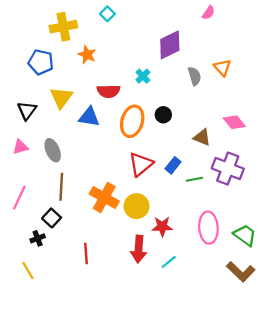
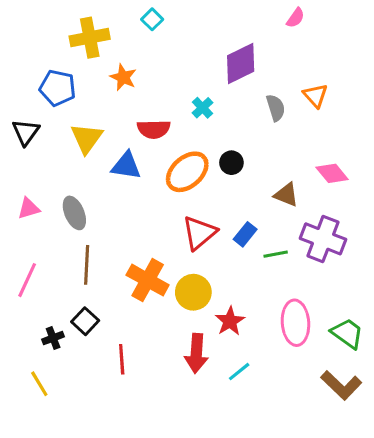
black triangle: (27, 110) -> (26, 132), moved
orange ellipse: (132, 121) -> (187, 172), turned 32
black square: (52, 218) -> (85, 321), moved
red star: (162, 227) -> (230, 321), turned -30

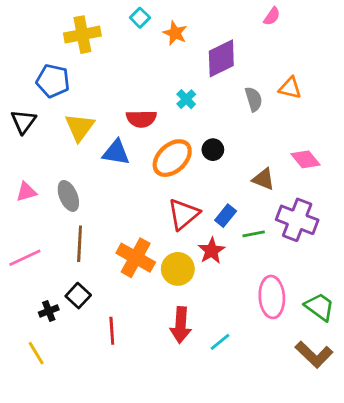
orange star: (123, 77) -> (175, 33), moved
orange triangle: (315, 96) -> (290, 88), turned -35
pink line: (27, 280) -> (25, 258), turned 40
red star: (230, 321) -> (212, 251), moved

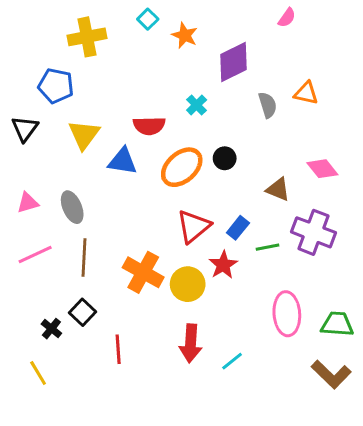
pink line: (25, 258) -> (35, 255), moved
green trapezoid: (320, 307) -> (337, 324), turned -32
black cross: (49, 311) -> (51, 329), turned -30

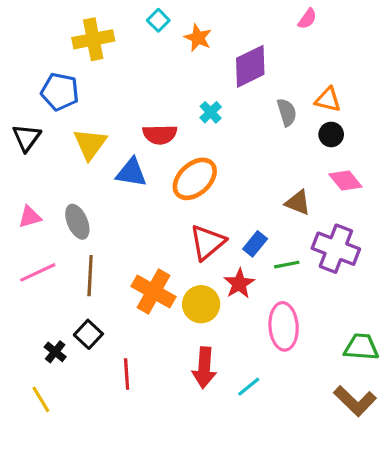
black circle: (225, 158) -> (331, 134), moved
pink ellipse: (287, 314) -> (284, 326), moved

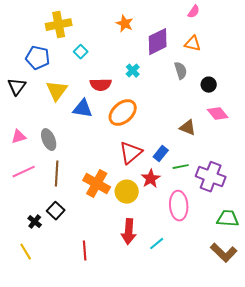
cyan square: (158, 20) -> (81, 52), moved
orange triangle: (328, 100) -> (193, 44), moved
purple cross: (336, 249) -> (211, 177), moved
red line: (127, 374) -> (85, 251), moved

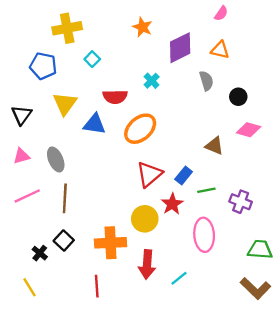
black triangle: (17, 87) -> (21, 115), moved
pink diamond: (218, 114) -> (249, 130), turned -35
purple cross: (211, 177) -> (241, 202), size x0.7
orange cross: (97, 184) -> (111, 243), moved, turned -32

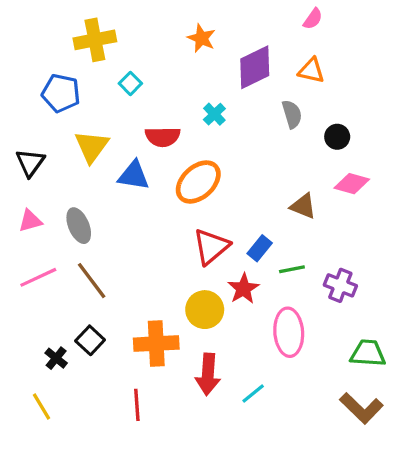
brown line: (65, 198) -> (92, 281), turned -40

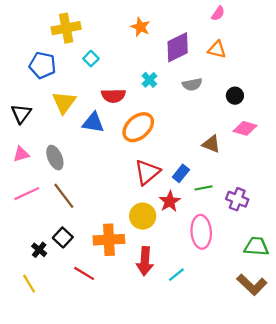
gray semicircle: (292, 114) -> (192, 84), moved, turned 96
red line: (137, 405) -> (84, 273), moved, turned -55

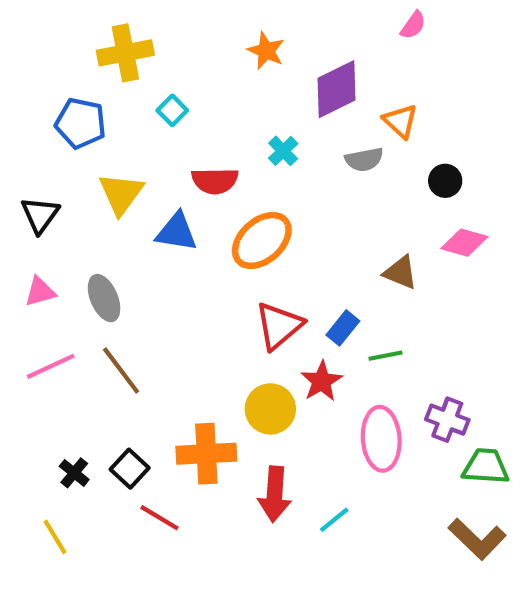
orange triangle: (217, 50) -> (400, 121), moved, turned 30
purple cross: (237, 199) -> (447, 420), moved
black square: (63, 237) -> (130, 469), moved

